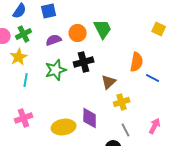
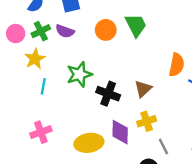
purple semicircle: (54, 40) -> (65, 31), moved, turned -140
black cross: (84, 62) -> (108, 94), moved, turned 36
yellow cross: (122, 102) -> (147, 121), moved

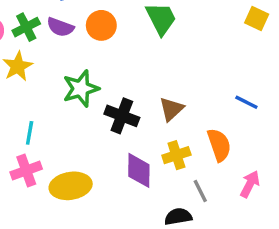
orange circle: (106, 30) -> (101, 25), moved
orange semicircle: (177, 65) -> (219, 145), moved, turned -30
cyan line: (43, 86) -> (30, 133), moved
yellow ellipse: (89, 143) -> (71, 186), moved

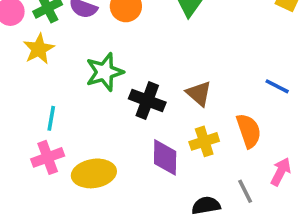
brown triangle: (171, 109) -> (199, 93), turned -36
gray line: (200, 191) -> (245, 191), moved

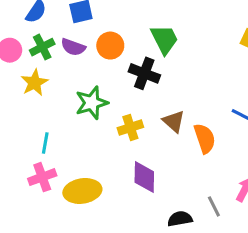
black cross: (147, 101) -> (144, 73), moved
orange semicircle: (249, 131) -> (205, 138), moved
yellow cross: (204, 141) -> (130, 128), moved

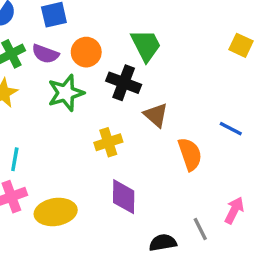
green star: (92, 103) -> (66, 93), moved
brown triangle: (174, 121) -> (156, 115), moved

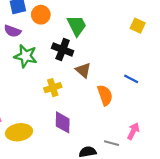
orange circle: (86, 52) -> (41, 15), moved
green star: (66, 93) -> (26, 56), turned 30
gray line: (200, 229) -> (112, 143), turned -48

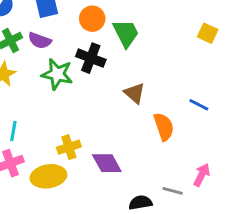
orange circle: (41, 15) -> (92, 19), moved
black cross: (63, 50) -> (91, 58), moved
yellow cross: (53, 88) -> (69, 147), moved
purple diamond: (63, 122) -> (107, 163), turned -30

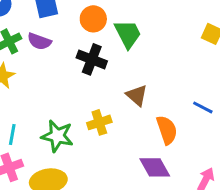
green star: (57, 74) -> (57, 136), moved
yellow cross: (69, 147) -> (99, 122), moved
purple diamond: (107, 163) -> (155, 167), moved

